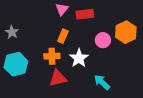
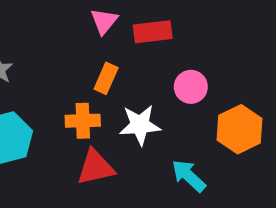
orange hexagon: (126, 32) -> (240, 129), moved
white star: (79, 58) -> (140, 125), turned 30

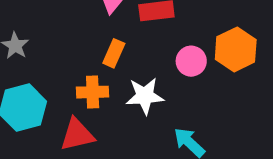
orange hexagon: (240, 129) -> (236, 49), moved
red triangle: (95, 167) -> (77, 135), moved

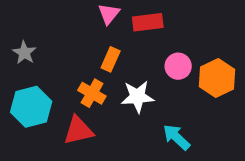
orange hexagon: (236, 49) -> (217, 78), moved
orange cross: (93, 92) -> (92, 93), turned 32

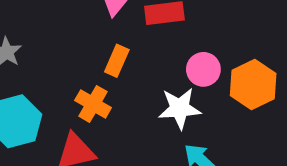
white star: (138, 97) -> (180, 108), moved

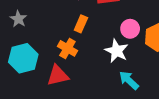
white star: (180, 108) -> (117, 51), turned 30

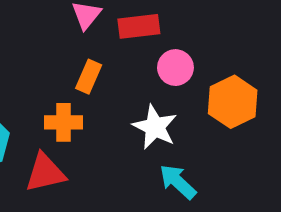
pink circle: (130, 29) -> (175, 68), moved
orange cross: (67, 48) -> (63, 122), turned -30

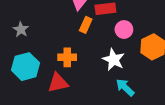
orange rectangle: (89, 77) -> (86, 25), moved

